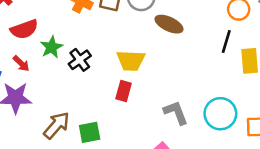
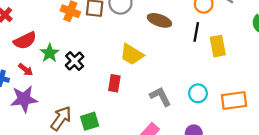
brown ellipse: (169, 24) -> (159, 20), moved
yellow trapezoid: (131, 61) -> (132, 54), moved, turned 35
cyan circle: (220, 114) -> (198, 93), size x0.7

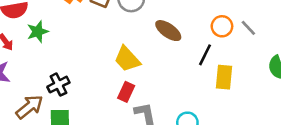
black cross: (75, 61) -> (58, 85), moved
red rectangle: (114, 83) -> (126, 92), moved

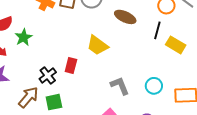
yellow rectangle: (224, 77) -> (176, 45), turned -54
red rectangle: (126, 92) -> (71, 66), moved

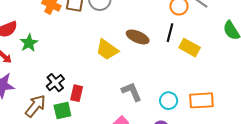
brown ellipse: (125, 17) -> (138, 37), moved
red rectangle: (71, 66) -> (77, 93), moved
cyan circle: (154, 86) -> (169, 101), moved

